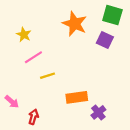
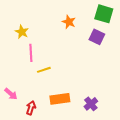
orange star: (75, 24) -> (69, 22), size x0.6
pink line: (33, 57) -> (31, 53), turned -60
orange rectangle: (77, 97) -> (60, 99), moved

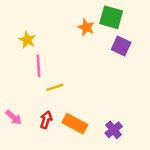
green square: (104, 14) -> (111, 17), moved
orange rectangle: (60, 99) -> (75, 124), turned 36
red arrow: (31, 108) -> (46, 120), moved

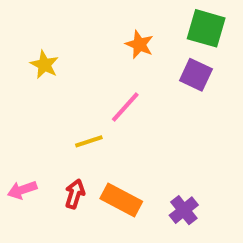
green square: (111, 17) -> (206, 28), moved
pink line: (39, 66) -> (125, 107), moved, turned 45
pink arrow: (14, 117) -> (22, 190), turned 120

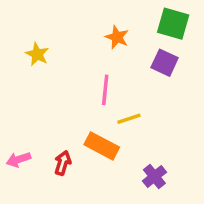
pink line: (125, 107) -> (105, 90), turned -36
yellow line: (89, 141) -> (129, 119), moved
orange rectangle: (121, 200) -> (102, 146), moved

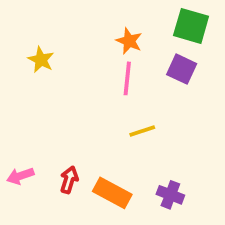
pink line: (105, 90) -> (127, 78), moved
orange rectangle: (102, 146) -> (112, 193), moved
purple cross: (154, 177) -> (170, 195), turned -30

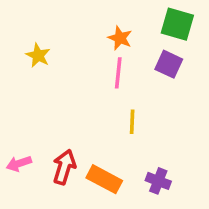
yellow line: (142, 131) -> (132, 122), turned -70
red arrow: (69, 180) -> (64, 167), size x1.4

